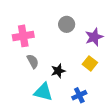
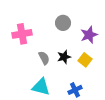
gray semicircle: (33, 61) -> (44, 58), moved
black star: (58, 71) -> (64, 57), moved

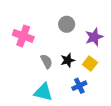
pink cross: (22, 34) -> (23, 36), turned 30
blue cross: (75, 90) -> (79, 86), moved

